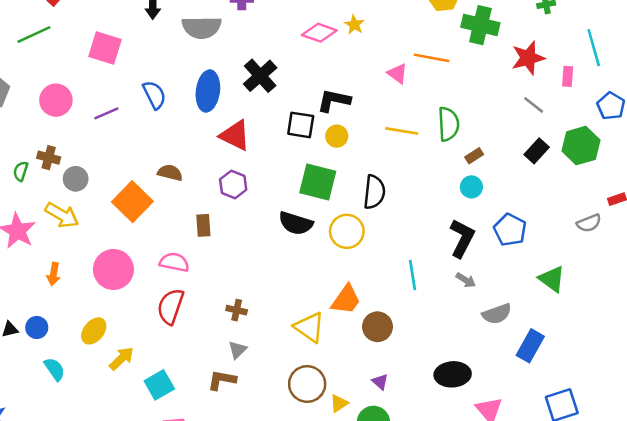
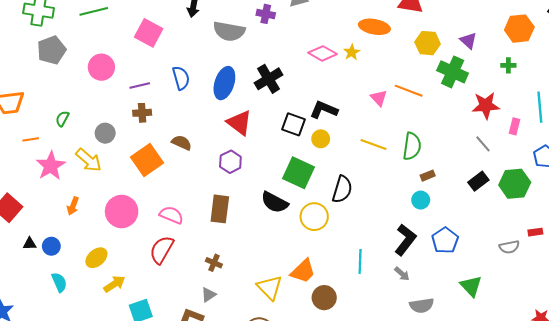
brown cross: (49, 158) -> (142, 113), moved, turned -30
brown rectangle: (203, 225) -> (220, 209), moved, size x1.5

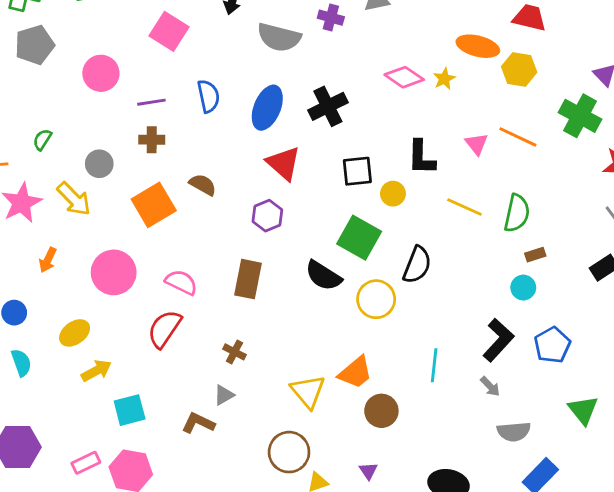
yellow hexagon: (428, 43) -> (519, 69), moved
black L-shape: (324, 110) -> (421, 157), moved, turned -116
black square: (294, 124) -> (357, 171), turned -30

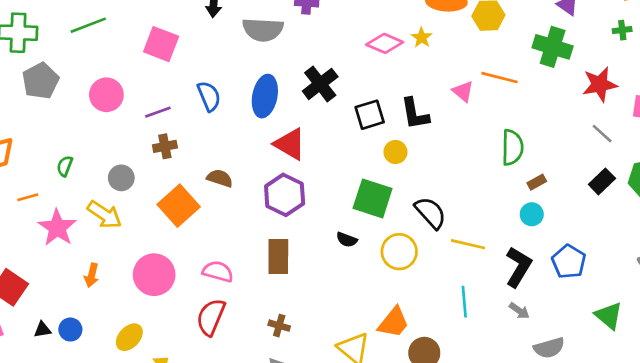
black square: (357, 171) -> (370, 115), moved
yellow line: (464, 207) -> (468, 244), moved
purple hexagon: (267, 216) -> (285, 195), size x1.4
black semicircle: (417, 265) -> (431, 213), turned -52
black semicircle: (323, 276) -> (347, 240), size x0.6

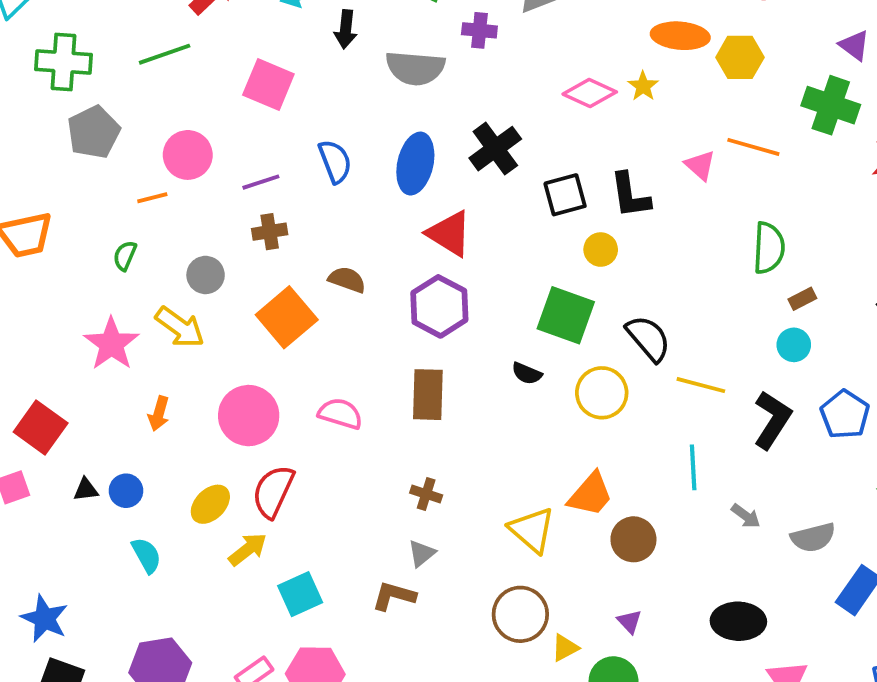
orange line: (28, 197) -> (152, 198), moved
gray arrow: (519, 311) -> (746, 516), moved
red semicircle: (211, 317) -> (273, 491), moved

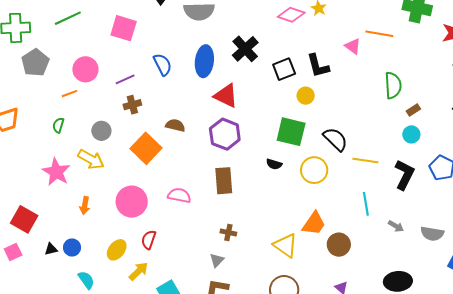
red semicircle: (273, 491) -> (149, 240), size x0.7
gray semicircle: (813, 537) -> (432, 234), turned 30
gray triangle: (422, 553) -> (217, 260), moved

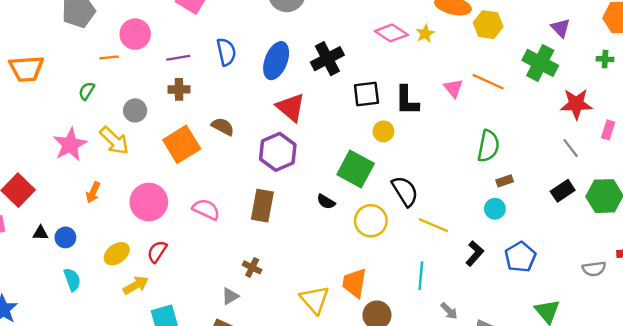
black L-shape: (404, 175) -> (475, 253), size x0.7
orange trapezoid: (314, 224) -> (354, 283), turned 140

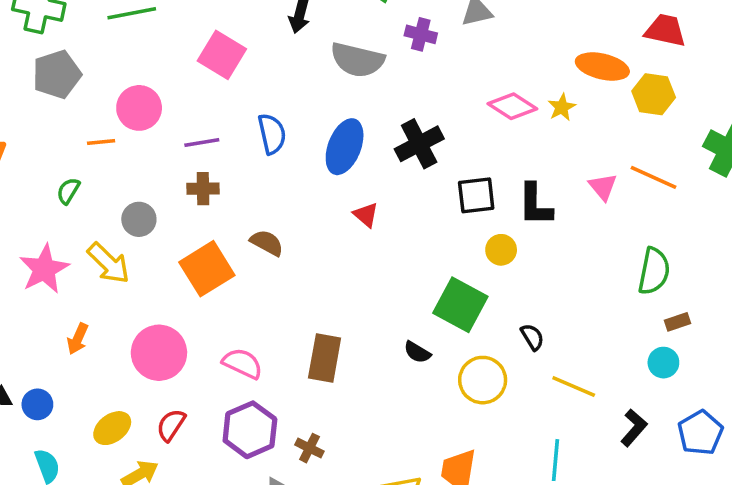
red triangle: (291, 107) -> (366, 215), size x0.6
purple hexagon: (278, 152) -> (250, 430), moved
black semicircle: (405, 191) -> (532, 337), size x0.6

